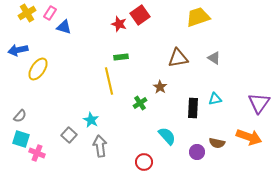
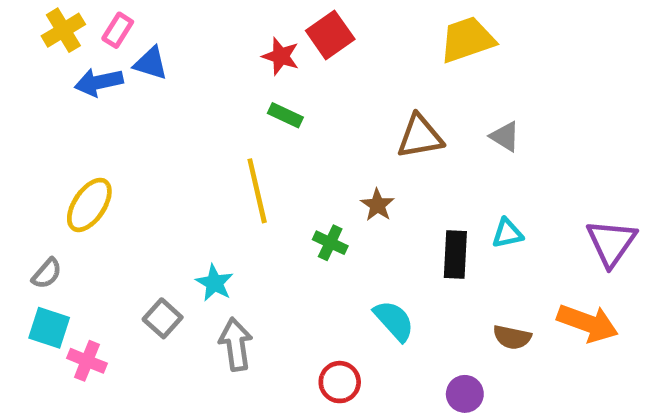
blue arrow: (18, 50) -> (99, 82), moved
green rectangle: (121, 57) -> (285, 115), moved, turned 32
yellow ellipse: (38, 69) -> (89, 205), moved
green cross: (140, 103) -> (330, 243), turned -32
purple circle: (197, 152) -> (465, 394), moved

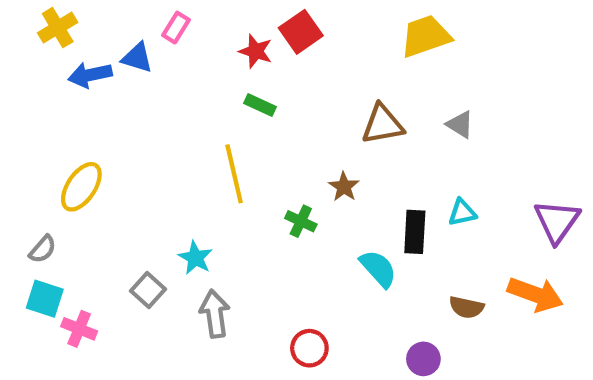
pink rectangle: (118, 30) -> (176, 28), moved
cyan semicircle: (394, 321) -> (378, 269), moved

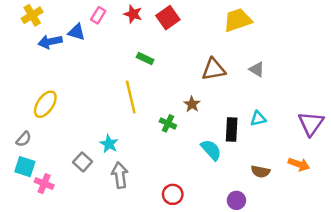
red star: (256, 51) -> (133, 14), moved
orange arrow: (535, 294) -> (299, 164), size x0.7

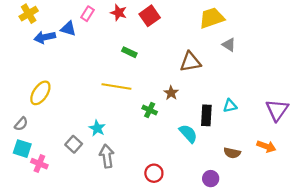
gray triangle: (257, 69) -> (229, 45), moved
yellow line: (131, 97) -> (116, 86), turned -68

